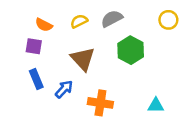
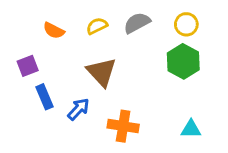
yellow circle: (168, 20) -> (186, 24), moved
purple square: (34, 46) -> (28, 66), moved, turned -30
green hexagon: (131, 50) -> (183, 61), moved

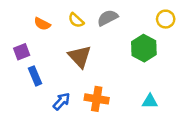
yellow circle: (186, 24) -> (166, 19), moved
yellow semicircle: (97, 26) -> (76, 20), turned -112
blue arrow: (78, 109) -> (62, 101), moved

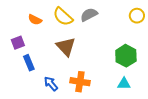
yellow semicircle: (76, 20) -> (63, 17), size x1.5
green hexagon: (144, 48) -> (126, 56), moved
blue arrow: (62, 101) -> (51, 84), turned -84

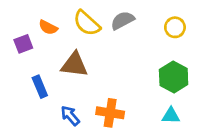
yellow circle: (137, 16) -> (175, 27), moved
purple square: (18, 43) -> (23, 44), moved
brown triangle: (66, 47) -> (74, 65), moved, turned -40

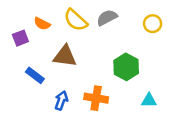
green hexagon: (174, 77) -> (126, 67), moved
blue rectangle: (40, 87) -> (35, 75), turned -30
blue arrow: (70, 116) -> (61, 101), turned 60

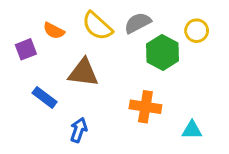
green hexagon: (126, 67) -> (162, 52), moved
orange cross: (96, 98) -> (145, 107), moved

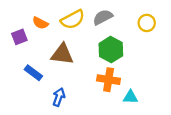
yellow semicircle: (97, 26) -> (73, 19), turned -70
green hexagon: (162, 52) -> (111, 50), moved
cyan triangle: (192, 130) -> (131, 97), moved

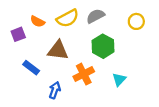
orange cross: (109, 80) -> (84, 74), moved, turned -36
cyan triangle: (131, 97) -> (119, 79), moved, turned -48

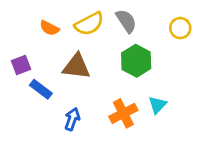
gray semicircle: (96, 16) -> (126, 21), turned 84
purple square: (18, 34) -> (21, 65), moved
orange cross: (84, 74) -> (123, 113), moved

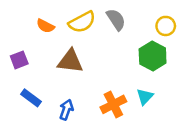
green hexagon: (136, 61) -> (153, 56), moved
blue rectangle: (41, 89) -> (31, 98), moved

